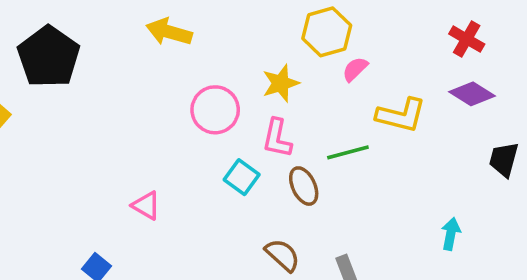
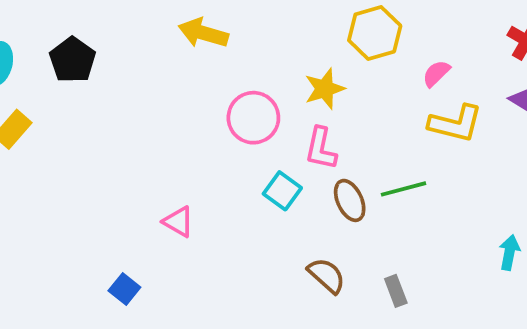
black pentagon: (49, 57) -> (72, 60), size x0.7
pink semicircle: (355, 69) -> (436, 73), moved
green line: (348, 152) -> (404, 189), moved

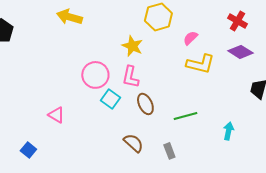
yellow star: (325, 89) -> (132, 46), turned -30
pink circle: (253, 118) -> (95, 75), moved
green line: (404, 189) -> (185, 116), moved

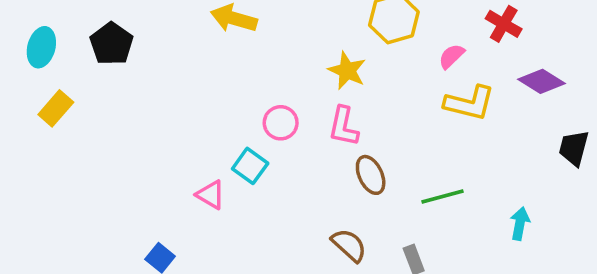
red cross: (237, 21) -> (504, 24), moved
pink circle: (95, 75) -> (281, 123), size x0.7
cyan square: (110, 99) -> (250, 166), moved

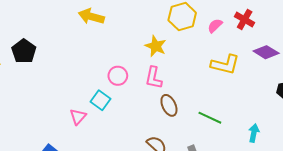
black pentagon: (112, 44) -> (24, 51), moved
pink semicircle: (452, 56) -> (215, 26), moved
pink triangle: (210, 195) -> (78, 117), turned 42
green line: (443, 197) -> (210, 118), turned 40

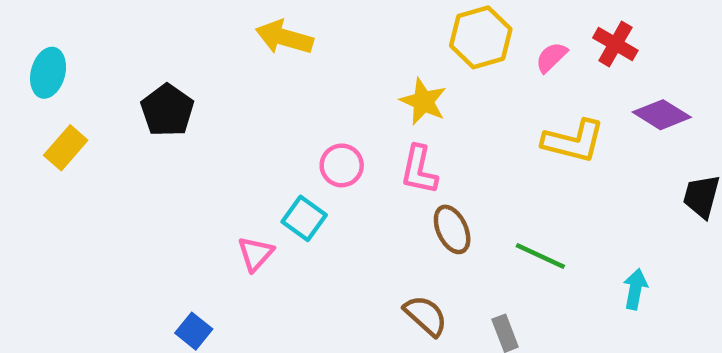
black pentagon: (24, 51) -> (167, 110), moved

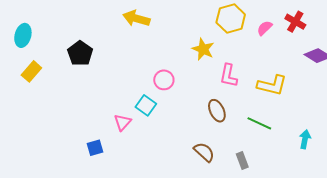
yellow L-shape: (573, 141) -> (272, 85), moved
pink L-shape: (419, 170) -> (229, 76), moved
blue square: (194, 331) -> (95, 148), moved, turned 35

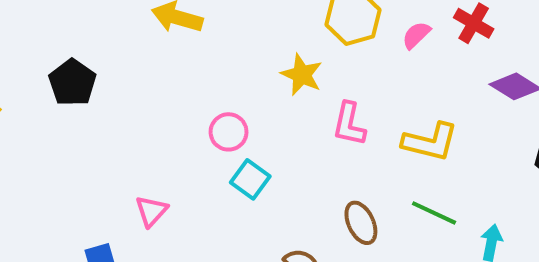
cyan square: (146, 105) -> (250, 179), moved
brown ellipse: (217, 111) -> (361, 223), moved
green line: (259, 123) -> (434, 213), moved

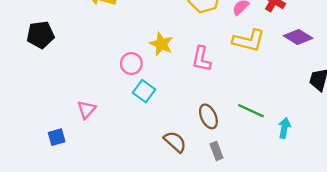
yellow star: (302, 75) -> (161, 44), moved
black pentagon: (72, 83) -> (40, 35), turned 30
yellow L-shape: (430, 142) -> (249, 41), moved

